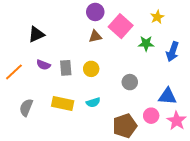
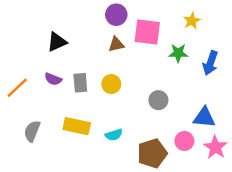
pink square: (121, 26) -> (147, 32), turned -35
black triangle: (36, 34) -> (57, 42), moved
cyan semicircle: (93, 102) -> (114, 135), moved

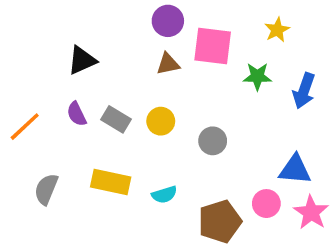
purple semicircle: (53, 79) -> (77, 114), turned 42
gray rectangle: (80, 83) -> (116, 119), turned -54
gray circle: (158, 100) -> (213, 141), moved

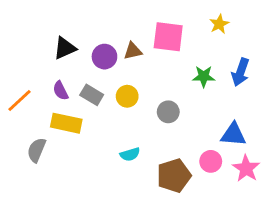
purple circle: (168, 21) -> (104, 57), moved
green star: (257, 76) -> (204, 76), moved
yellow rectangle: (111, 182) -> (66, 123), moved

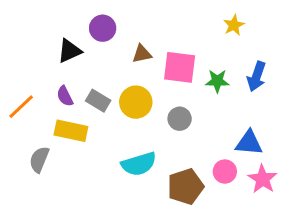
pink square: (168, 37) -> (180, 67), moved
purple circle: (104, 57) -> (103, 28), moved
yellow circle: (127, 96) -> (136, 102), size x1.4
cyan semicircle: (130, 154) -> (139, 164), size x1.6

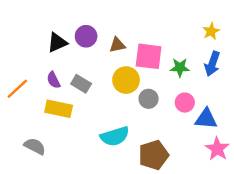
yellow star: (234, 25) -> (211, 31), moved
purple circle: (103, 28) -> (86, 36), moved
yellow circle: (136, 102) -> (126, 80), moved
gray semicircle: (39, 159) -> (35, 146), moved, turned 95
pink circle: (225, 172) -> (185, 103), moved

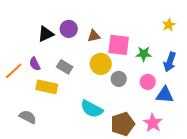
blue arrow: (212, 64) -> (170, 62), moved
purple semicircle: (54, 80) -> (35, 64), moved
cyan semicircle: (115, 136) -> (92, 109), turned 45
pink star: (217, 149) -> (153, 123), moved

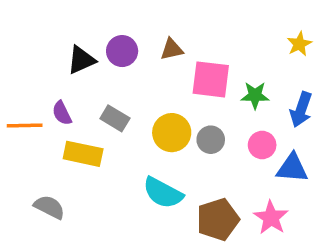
brown triangle: (94, 36) -> (172, 49), moved
yellow circle: (101, 64) -> (172, 133), moved
orange line: (14, 71) -> (25, 125), turned 42

